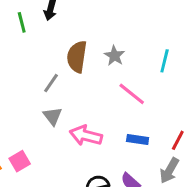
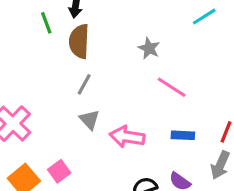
brown semicircle: (77, 57) -> (79, 41), moved
cyan line: (165, 61) -> (204, 17), moved, turned 50

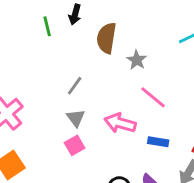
brown semicircle: (79, 41) -> (106, 38), moved
pink arrow: (127, 137) -> (120, 123), moved
pink square: (59, 171) -> (75, 145), moved

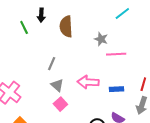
gray star: (137, 60) -> (101, 39), moved
pink line: (153, 97) -> (116, 54), moved, turned -30

